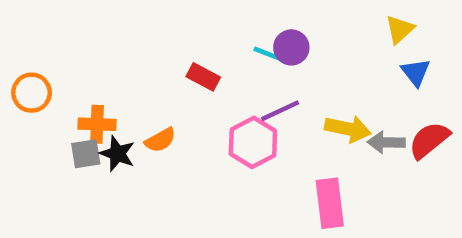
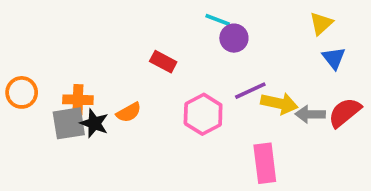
cyan line: (269, 54) -> (218, 20), moved
orange circle: (32, 93) -> (22, 92), moved
purple line: (280, 111) -> (250, 91), moved
gray square: (86, 154) -> (69, 123), size x1.4

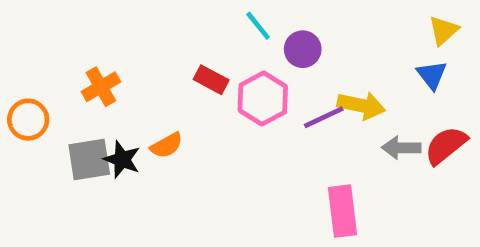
cyan line: (218, 20) -> (258, 26), moved, turned 30
yellow triangle: (321, 24) -> (443, 30), moved
orange cross: (78, 100) -> (101, 87), moved, turned -32
yellow arrow: (279, 103) -> (361, 106), moved
pink hexagon: (203, 114) -> (263, 98), moved

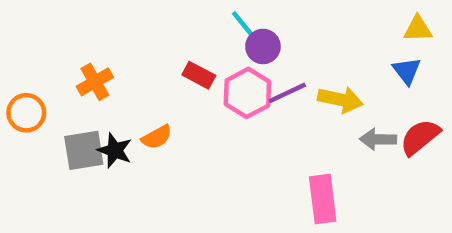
yellow triangle: (443, 30) -> (418, 29), turned 40
purple circle: (303, 49) -> (263, 46), moved
purple line: (324, 117) -> (287, 93), moved

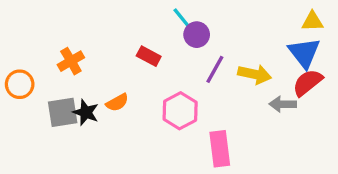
blue triangle: (407, 71) -> (304, 53), size x1.5
pink hexagon: (247, 93) -> (180, 111), moved
purple line: (287, 93) -> (215, 69), turned -36
red semicircle: (420, 137) -> (308, 83), moved
pink rectangle: (323, 199) -> (220, 149), moved

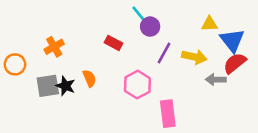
yellow triangle: (312, 21) -> (209, 24), moved
orange semicircle: (117, 102) -> (89, 78), turned -84

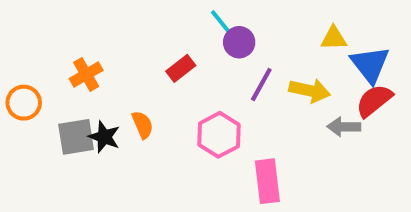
red rectangle: (113, 43) -> (181, 68), turned -66

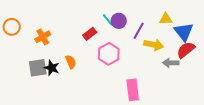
cyan line: (221, 22) -> (108, 20), moved
purple line: (261, 85) -> (139, 31), moved
orange circle: (24, 103) -> (12, 27), moved
pink hexagon: (219, 135) -> (109, 54), moved

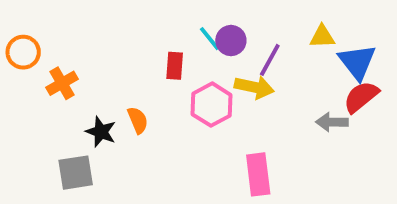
red rectangle: (90, 34) -> (175, 66), turned -48
orange cross: (43, 37) -> (62, 83), moved
yellow arrow: (154, 45) -> (254, 87), moved
gray square: (38, 68) -> (76, 173), moved

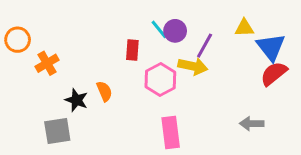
gray arrow: (332, 122) -> (252, 124), moved
pink rectangle: (258, 174) -> (171, 132), moved

